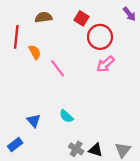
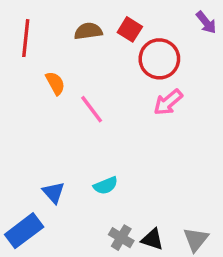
brown semicircle: (43, 17) -> (88, 31), moved
red line: (16, 37) -> (26, 38), moved
cyan semicircle: (66, 116) -> (106, 186), turned -64
blue rectangle: (15, 145) -> (24, 231), size x1.5

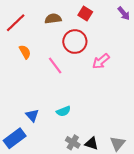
red square: (130, 29) -> (85, 13), moved
red line: (26, 38) -> (16, 23), turned 40
red circle: (159, 59) -> (75, 42), moved
orange semicircle: (55, 83) -> (25, 52), moved

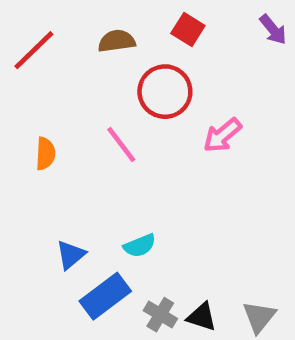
orange semicircle: (25, 52) -> (45, 154), moved, turned 32
blue triangle: (32, 115) -> (71, 255), turned 32
blue rectangle: (15, 138) -> (105, 296), moved

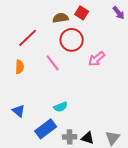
brown semicircle: (117, 41) -> (61, 18), moved
red line: (34, 50) -> (28, 38), moved
blue triangle: (71, 255) -> (19, 111), moved, turned -40
gray cross: (160, 315) -> (70, 137), turned -32

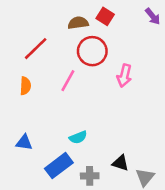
pink arrow: (97, 59) -> (124, 76), turned -36
pink line: (53, 63) -> (68, 81), turned 66
blue triangle: (19, 111) -> (24, 142), turned -32
black triangle: (88, 138) -> (121, 163), moved

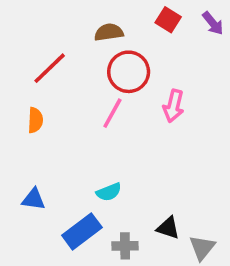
red square: (105, 16) -> (168, 20), moved
pink line: (68, 81) -> (112, 113), moved

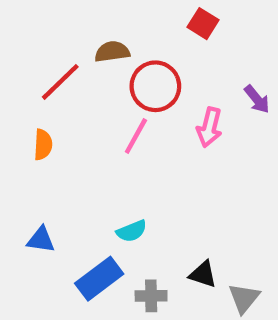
purple arrow: (213, 23) -> (257, 99), moved
brown semicircle: (109, 32) -> (112, 52), moved

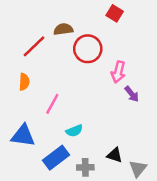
purple arrow: (257, 99) -> (132, 94), moved
pink line: (136, 136) -> (52, 104), moved
blue triangle: (41, 240) -> (23, 136), size x1.5

